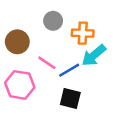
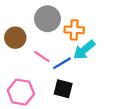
gray circle: (53, 21) -> (48, 19), size x1.5
pink hexagon: (20, 85) -> (21, 92), moved

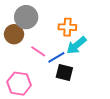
gray circle: (48, 19) -> (26, 17), moved
black square: (63, 89) -> (64, 72), moved

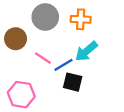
gray circle: (26, 17) -> (45, 17), moved
orange cross: (67, 27) -> (81, 19), moved

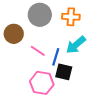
blue line: (63, 65) -> (56, 57), turned -42
pink hexagon: (21, 95) -> (42, 83), moved

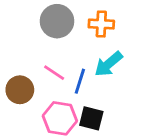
brown circle: (14, 34) -> (20, 90), moved
black square: (64, 72) -> (91, 118), moved

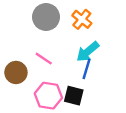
orange cross: (101, 24) -> (82, 19), turned 36
blue line: (80, 81) -> (86, 69), moved

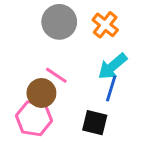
brown circle: (16, 72) -> (41, 93), moved
pink hexagon: (48, 96) -> (34, 118), moved

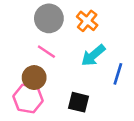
pink line: (56, 75) -> (46, 52), moved
blue line: (111, 89) -> (118, 74), moved

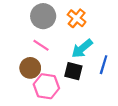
pink hexagon: (28, 98) -> (46, 86), moved
black square: (78, 102) -> (73, 71), moved

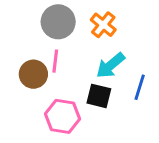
pink line: (41, 45) -> (55, 61), turned 63
brown circle: (30, 68) -> (33, 74), moved

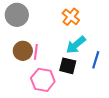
gray circle: (58, 22) -> (17, 15), moved
pink line: (55, 61) -> (36, 52), moved

